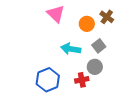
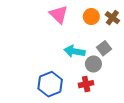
orange circle: (87, 24) -> (91, 17), moved
gray circle: (95, 67) -> (93, 64), moved

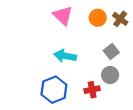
cyan arrow: (74, 51) -> (65, 56), moved
gray circle: (93, 64) -> (110, 75), moved

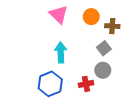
brown cross: (120, 19) -> (112, 26), moved, turned -32
cyan arrow: (65, 56) -> (61, 52), turned 78

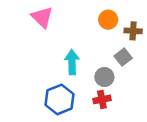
pink triangle: (59, 15) -> (42, 17), moved
gray circle: (103, 70) -> (104, 77), moved

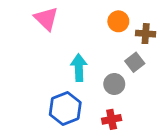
red cross: (102, 99) -> (112, 119), moved

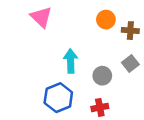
gray square: (135, 62) -> (130, 63), moved

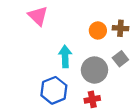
orange circle: (106, 20) -> (98, 30), moved
gray circle: (102, 76) -> (94, 70), size x1.5

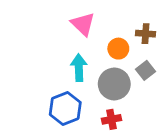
pink triangle: (38, 16) -> (83, 24), moved
orange circle: (98, 30) -> (118, 49), moved

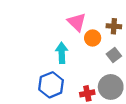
pink triangle: (83, 24) -> (77, 22), moved
gray circle: (114, 84) -> (111, 87), moved

